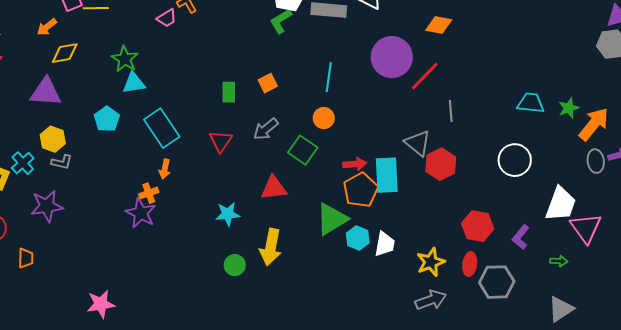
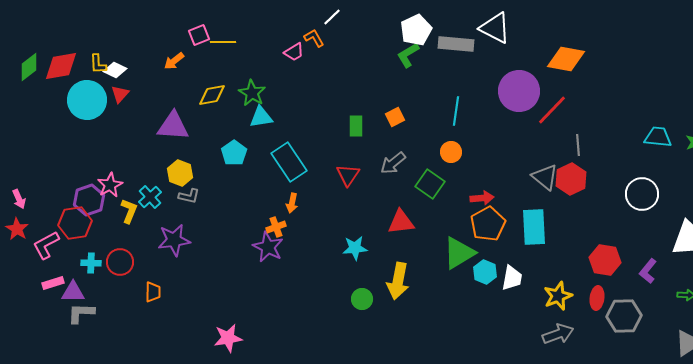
orange diamond: (439, 25) -> (566, 59), size x1.4
yellow diamond: (65, 53) -> (212, 95), moved
red hexagon: (441, 164) -> (571, 179), moved
cyan rectangle: (387, 175) -> (534, 227), moved

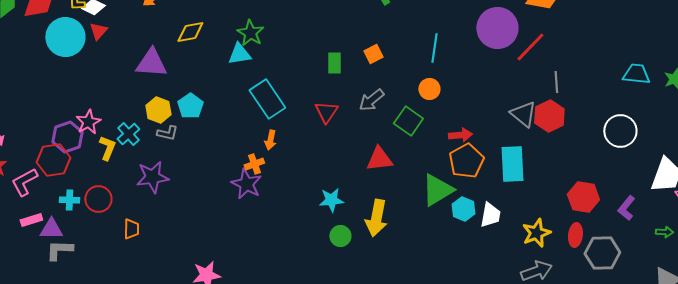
green star: (252, 93) -> (250, 33), moved
cyan pentagon: (234, 153) -> (190, 106), moved
cyan star: (355, 248) -> (331, 200), moved

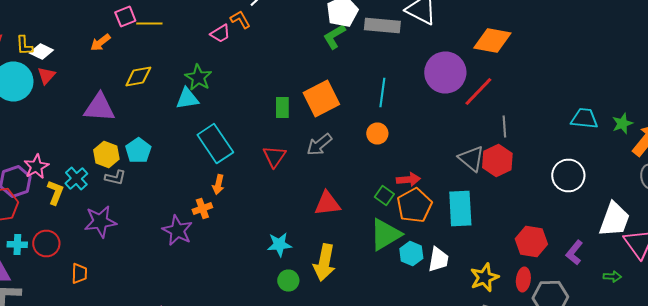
orange square: (373, 54) -> (321, 98), size x1.8
green square: (408, 121) -> (384, 196), moved, size x0.7
purple star: (246, 184) -> (177, 230), moved

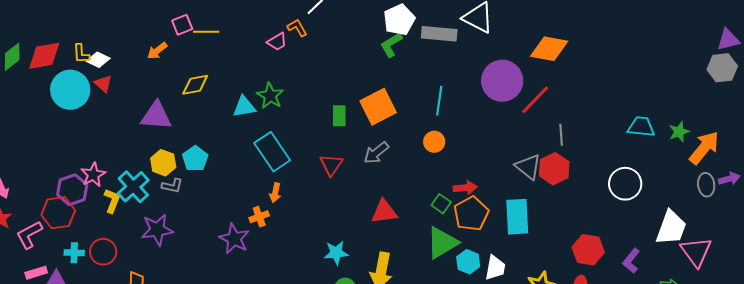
red triangle: (46, 76) -> (103, 84), turned -30
green star: (198, 78) -> (270, 96), moved
cyan cross: (76, 178) -> (133, 187), size x1.4

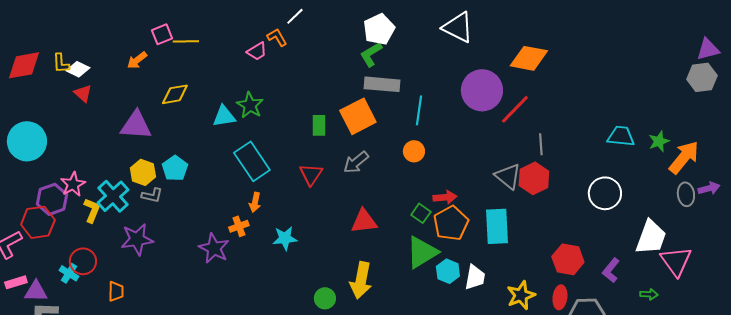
gray rectangle: (439, 34) -> (382, 84), moved
cyan circle: (70, 90) -> (27, 141), moved
cyan cross: (74, 253) -> (69, 273), moved, turned 30
cyan star: (336, 253) -> (285, 238), moved

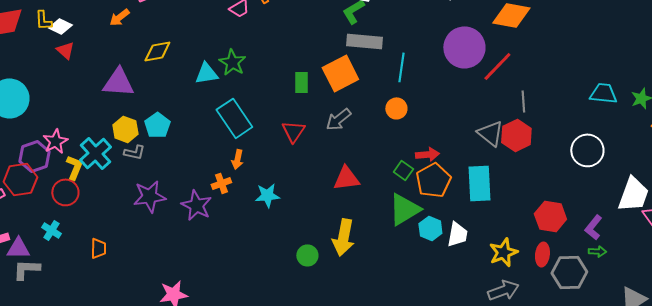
purple star: (137, 239) -> (149, 196), moved
red circle: (83, 261) -> (65, 192), moved
green arrow: (649, 294) -> (597, 251), moved

